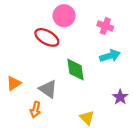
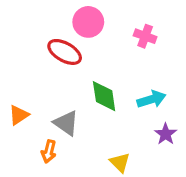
cyan arrow: (110, 56) -> (151, 99), moved

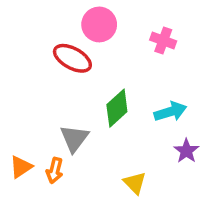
green diamond: (104, 96) -> (117, 108), turned 56
orange triangle: (19, 115) -> (21, 167), moved
gray triangle: (66, 123) -> (74, 138), turned 32

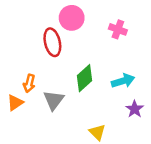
red ellipse: (72, 58) -> (52, 42), turned 48
orange triangle: (21, 167) -> (15, 103), moved
orange arrow: (55, 170) -> (29, 83), moved

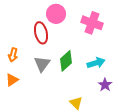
pink cross: (118, 29) -> (92, 23), size x1.5
orange arrow: (29, 83) -> (13, 55), moved
gray triangle: (54, 100) -> (42, 64), moved

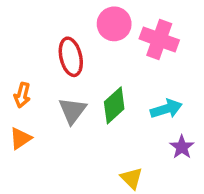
pink circle: (56, 14) -> (114, 24), moved

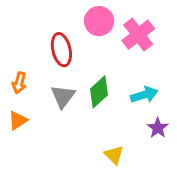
pink cross: (159, 39) -> (138, 35), turned 32

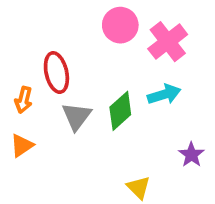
red ellipse: (61, 50) -> (56, 73), moved
cyan arrow: (144, 95) -> (164, 94), moved

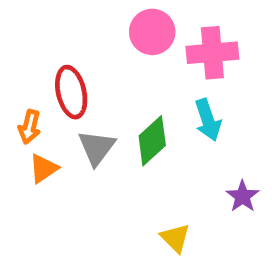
pink cross: (168, 42) -> (212, 53), turned 33
cyan arrow: (164, 94) -> (208, 120), turned 88
orange triangle: (22, 146) -> (43, 169), moved

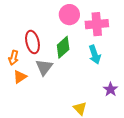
green diamond: (152, 141) -> (63, 47), moved

